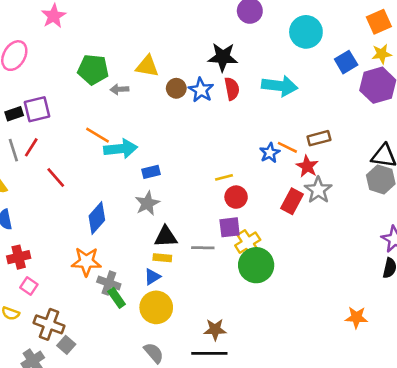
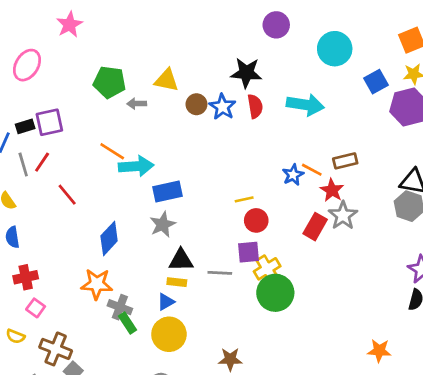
blue rectangle: (151, 172) -> (168, 192), size x1.5

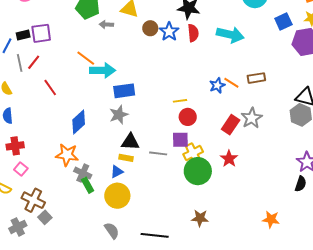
red star: (332, 190) -> (229, 159), moved
brown star: (230, 359) -> (200, 218), moved

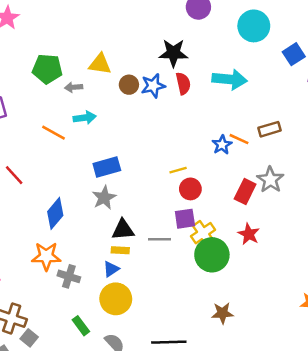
blue star: (169, 32) -> (153, 86), turned 30
cyan arrow: (103, 70) -> (85, 118), moved, size x0.7
green rectangle: (88, 185) -> (81, 326), moved

